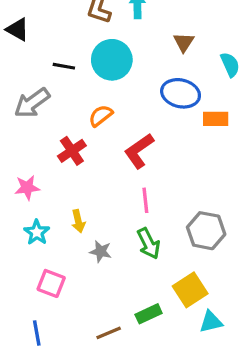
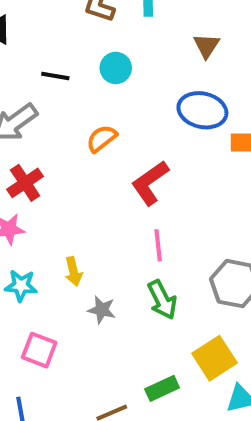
cyan circle: (112, 60) -> (116, 68), size x0.6
red cross: (72, 151) -> (25, 183), moved
cyan star: (37, 232) -> (21, 286), turned -30

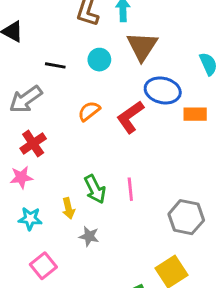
brown triangle: (206, 46) -> (142, 46), moved, size x1.6
red L-shape: (150, 183) -> (130, 117), moved
green arrow: (162, 300) -> (95, 189), moved
pink square: (39, 350) -> (43, 266), turned 30

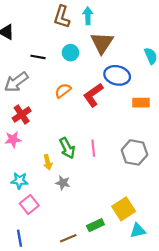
orange rectangle: (195, 114) -> (141, 103), moved
gray hexagon: (186, 217) -> (134, 152), moved
cyan star: (30, 219) -> (19, 181), moved

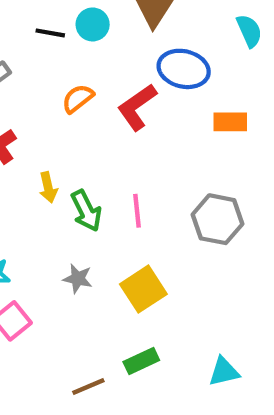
black line: (38, 57) -> (50, 33), moved
yellow arrow: (48, 162) -> (48, 187), moved
yellow square: (124, 209) -> (143, 289), moved

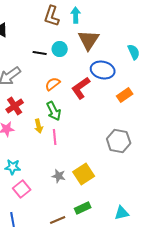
orange rectangle: (230, 122) -> (125, 95), turned -35
green arrow: (86, 211) -> (54, 111), moved
pink line: (137, 211) -> (55, 137), moved
gray star: (78, 279) -> (59, 176), moved

